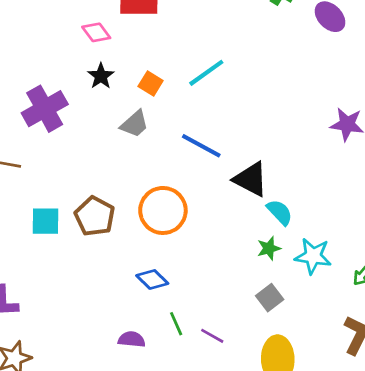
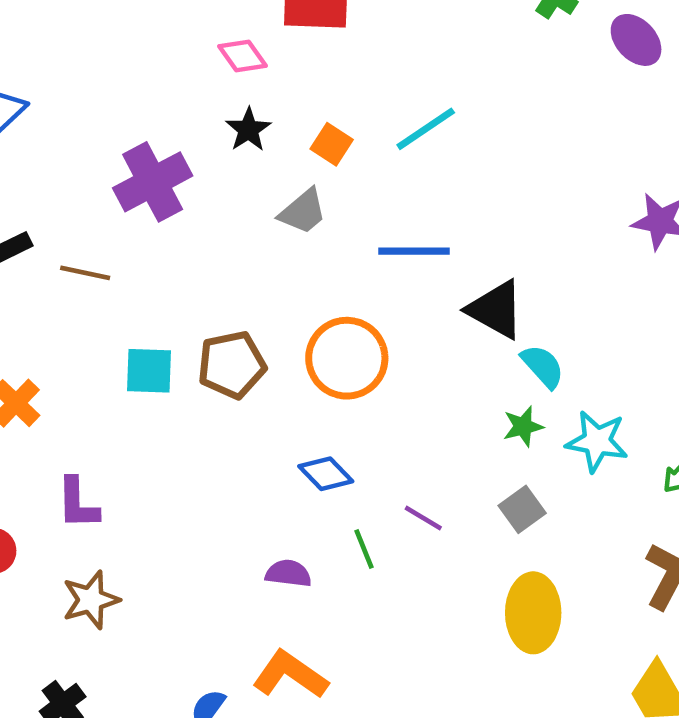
blue line: (201, 146) -> (414, 251), turned -30
brown pentagon: (95, 216) -> (232, 365), turned 30
purple line: (212, 336) -> (423, 518), moved

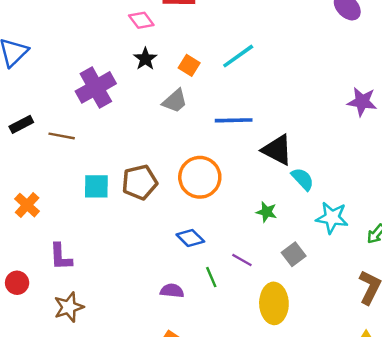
green star: (523, 426) -> (266, 212), moved, turned 30
yellow ellipse: (533, 613) -> (274, 303), moved

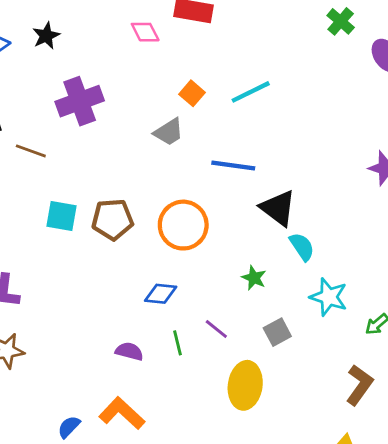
black star: (145, 59) -> (46, 36), moved
blue diamond: (190, 238) -> (161, 294), turned -48

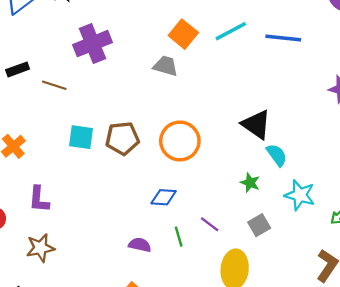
orange square: (192, 93) -> (183, 34), size x1.4
gray trapezoid: (169, 132) -> (166, 66), turned -130
blue line: (233, 165) -> (283, 38), moved
green star: (254, 278) -> (250, 183), moved

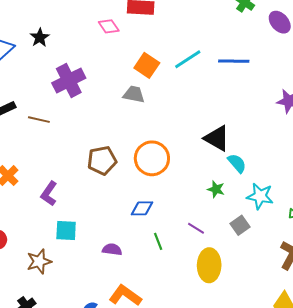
cyan square: (81, 137) -> (66, 231), moved
purple L-shape: (39, 199) -> (49, 194), moved, turned 35
purple line: (210, 224) -> (196, 228), moved
gray square: (259, 225) -> (240, 225), moved
purple semicircle: (140, 245) -> (112, 249), moved

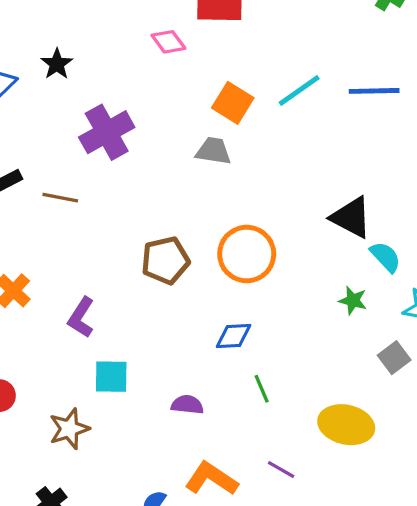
purple line: (196, 228) -> (281, 470), moved
yellow ellipse: (209, 265) -> (346, 425), turned -76

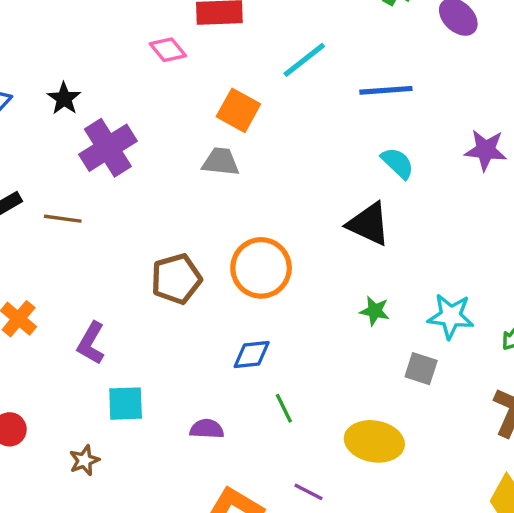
black star: (57, 64) -> (64, 98), moved
cyan line: (299, 91) -> (304, 60), moved
cyan semicircle: (385, 257) -> (398, 163), moved
gray square: (394, 358) -> (421, 369), turned -32
brown star: (69, 429) -> (84, 460), size x0.7

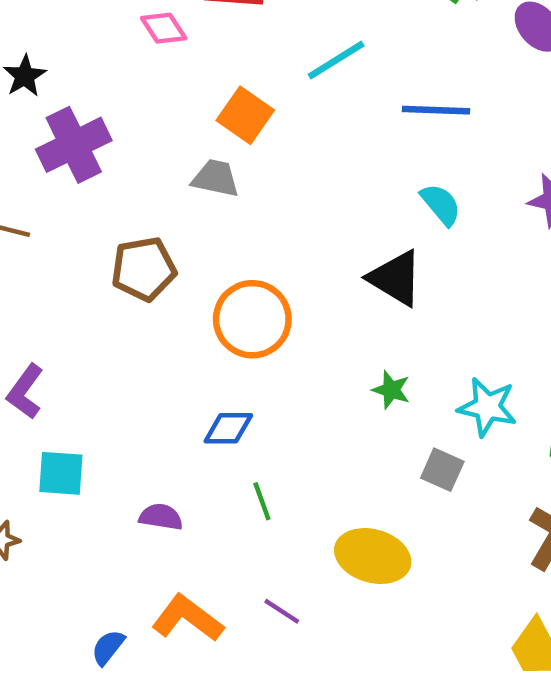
brown pentagon: (176, 279) -> (144, 269), moved

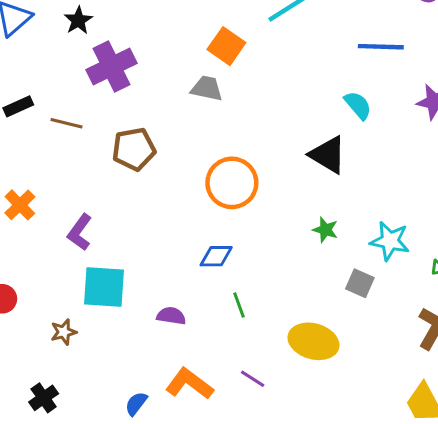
blue line: (436, 110) -> (381, 47), moved
brown pentagon: (144, 269) -> (134, 149), moved
cyan square: (61, 473) -> (104, 287), size x1.4

